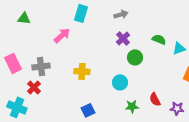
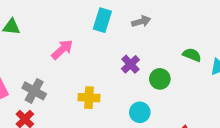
cyan rectangle: (81, 13) -> (102, 20), moved
purple cross: (123, 38) -> (130, 64), moved
gray cross: (41, 66) -> (34, 91), turned 36

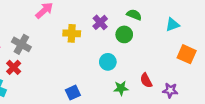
green semicircle: (192, 55) -> (134, 15), moved
yellow cross: (89, 98) -> (72, 33), moved

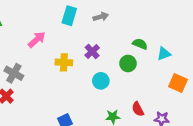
green semicircle: (134, 15) -> (140, 44), moved
green circle: (124, 34) -> (128, 63), moved
cyan circle: (108, 62) -> (101, 81), moved

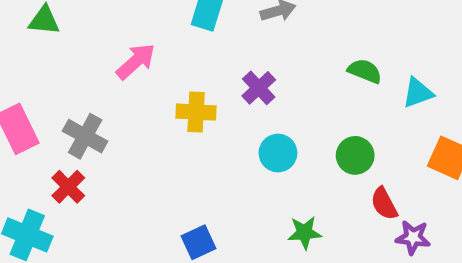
green circle: (128, 63) -> (355, 155), moved
red semicircle: (138, 109) -> (384, 204), moved

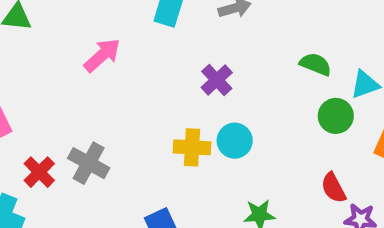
yellow cross: (196, 112) -> (192, 147), moved
gray cross: (85, 136) -> (89, 163), moved
green circle: (355, 155) -> (336, 116), moved

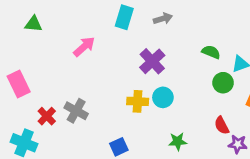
purple cross: (217, 80) -> (152, 61), size x1.4

